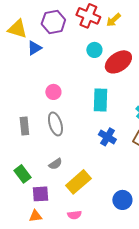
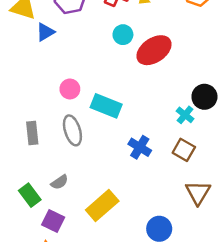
cyan rectangle: (100, 100) -> (106, 106), moved, turned -70
gray semicircle: (55, 164) -> (60, 182), moved
purple square: (40, 194) -> (53, 221), turned 30

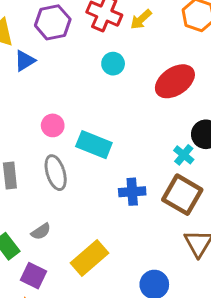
red ellipse: (154, 50) -> (175, 81), moved
blue cross: (140, 147) -> (132, 192), turned -35
brown square: (184, 150) -> (182, 195), size x1.5

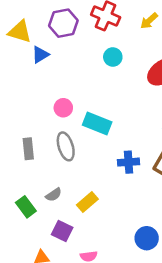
yellow arrow: (141, 19) -> (149, 21), moved
yellow rectangle: (89, 258) -> (87, 202), moved, size x0.7
purple square: (34, 276) -> (62, 231), moved

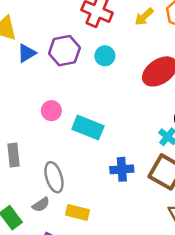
purple hexagon: (63, 23) -> (64, 51), moved
gray ellipse: (66, 146) -> (54, 177), moved
yellow rectangle: (87, 202) -> (77, 212), turned 55

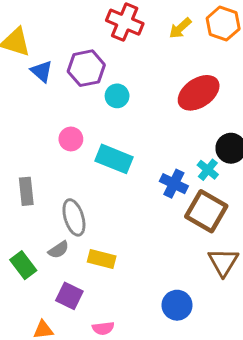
blue triangle: (27, 53) -> (42, 71), turned -48
cyan circle: (105, 56) -> (117, 96), moved
blue cross: (122, 169) -> (174, 184), moved, turned 30

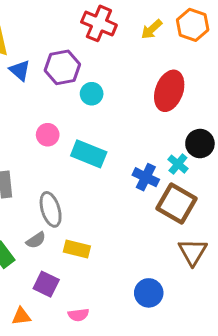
red ellipse: (199, 93) -> (169, 91), turned -36

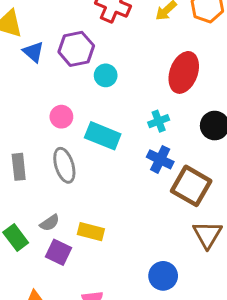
cyan cross: (178, 164) -> (159, 121), moved, turned 30
gray ellipse: (51, 209) -> (64, 165), moved
purple square: (46, 284) -> (58, 252), moved

